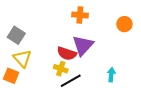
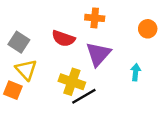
red semicircle: (67, 53) -> (63, 38), moved
yellow cross: (61, 69) -> (72, 82), size x1.5
cyan arrow: (111, 75) -> (136, 72), moved

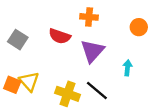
yellow triangle: (26, 70) -> (29, 81), moved
yellow cross: (72, 82) -> (68, 94), moved
black line: (84, 96) -> (97, 90), moved, turned 70

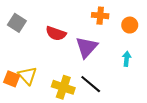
orange cross: (89, 17) -> (100, 16), moved
gray square: (18, 40) -> (17, 23), moved
cyan arrow: (127, 68) -> (127, 59), moved

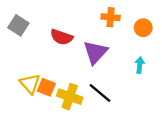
orange square: (12, 79) -> (46, 87), moved

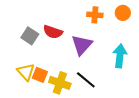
gray square: (18, 25) -> (30, 36), moved
orange circle: (143, 28) -> (123, 13), moved
cyan arrow: (140, 65) -> (120, 56), size x1.6

